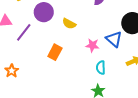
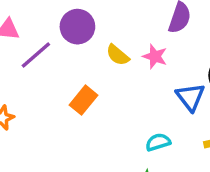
pink star: (92, 45) -> (155, 56), moved
cyan semicircle: (101, 68) -> (158, 142), turned 64

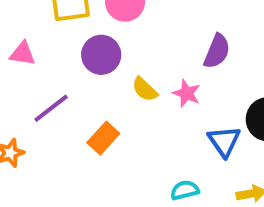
purple line: (36, 55) -> (51, 108), moved

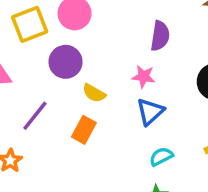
yellow semicircle: (145, 89) -> (94, 93), moved
blue triangle: (224, 141) -> (150, 112), moved, turned 36

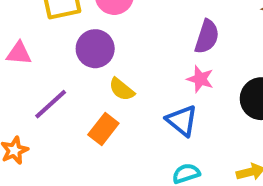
pink star: (143, 77) -> (200, 79), moved
blue triangle: (150, 112) -> (182, 121), turned -48

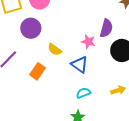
purple semicircle: (207, 37) -> (106, 28), moved
yellow semicircle: (122, 89) -> (55, 50), moved

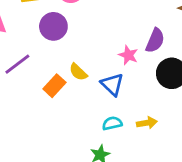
yellow semicircle: (55, 50) -> (78, 72), moved
yellow arrow: (118, 90) -> (147, 123), moved

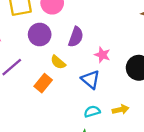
purple semicircle: (155, 40) -> (76, 37), moved
yellow semicircle: (78, 72) -> (58, 62), moved

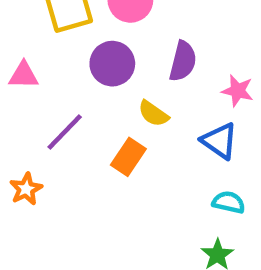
cyan semicircle: (92, 111) -> (229, 202), turned 35

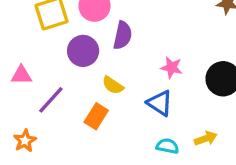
purple semicircle: (183, 61) -> (123, 35), moved
pink triangle: (24, 75) -> (21, 75), moved

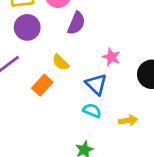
purple circle: (83, 51) -> (27, 27), moved
cyan semicircle: (168, 146) -> (92, 111), moved

